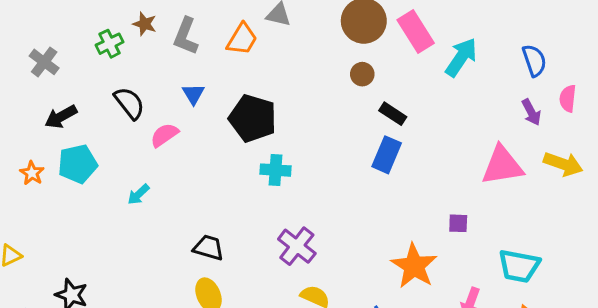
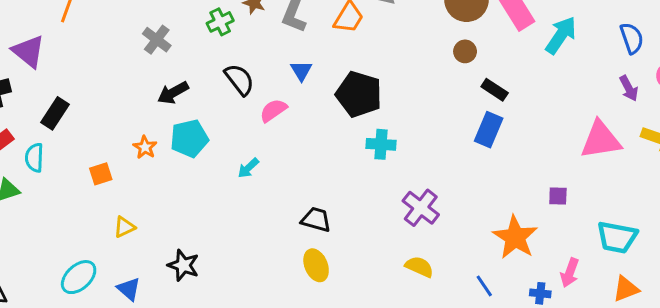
purple cross: (297, 246) -> (421, 208), moved

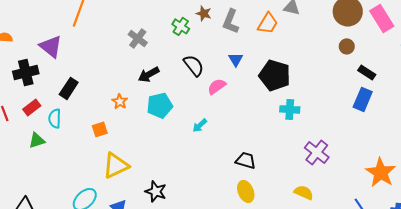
green cross: (220, 22) -> (181, 26), turned -30
orange star: (145, 147) -> (120, 101), moved
yellow triangle: (124, 227) -> (116, 165), size x1.8
yellow semicircle: (419, 267) -> (304, 192), moved

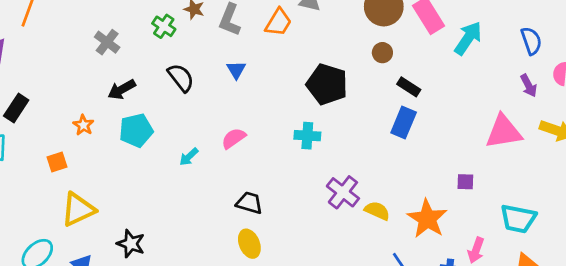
black pentagon: (275, 75) -> (327, 84), moved
pink semicircle: (217, 86) -> (234, 138), moved
yellow semicircle: (304, 192) -> (377, 211), moved

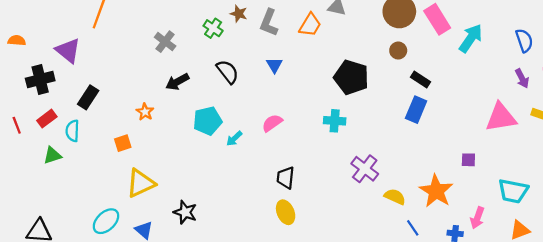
cyan pentagon: (136, 130) -> (207, 121), moved
black trapezoid: (249, 203) -> (286, 178), turned -100
yellow semicircle: (377, 211) -> (395, 197), moved

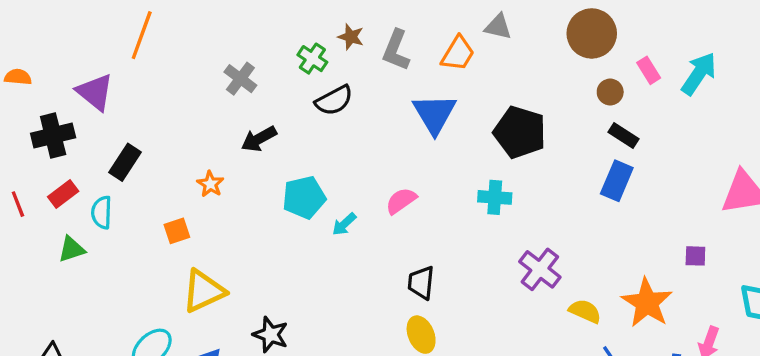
pink rectangle: (437, 19) -> (649, 70), moved, size x0.6
brown circle: (398, 51) -> (610, 92), moved
blue triangle: (274, 65) -> (434, 114), moved, size x1.8
black semicircle: (228, 72) -> (334, 100), moved, turned 100

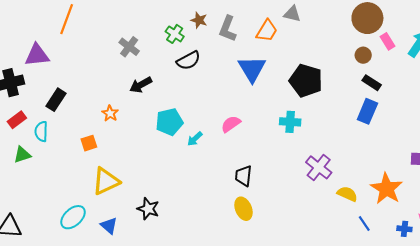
brown circle: (592, 33) -> (367, 18), moved
purple triangle: (95, 92) -> (37, 55), turned -45

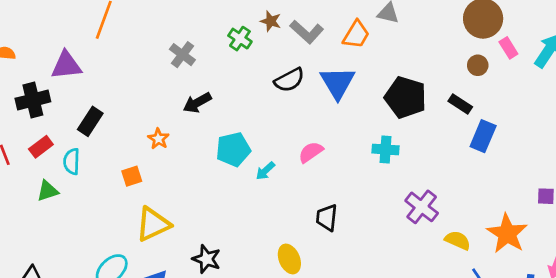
gray L-shape: (228, 29) -> (307, 32), turned -70
black semicircle: (188, 60) -> (289, 80), moved
black rectangle: (372, 83) -> (460, 104), moved
yellow ellipse: (243, 209) -> (289, 259), moved

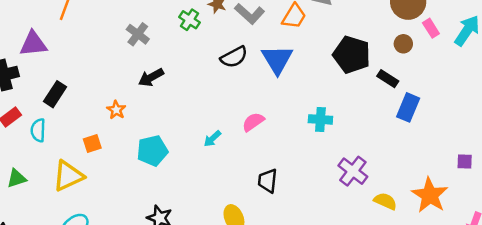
black pentagon: (406, 97) -> (352, 55), moved
cyan pentagon: (233, 149) -> (152, 151), moved
green triangle: (48, 191) -> (17, 178), moved
yellow triangle: (153, 224) -> (68, 176), moved

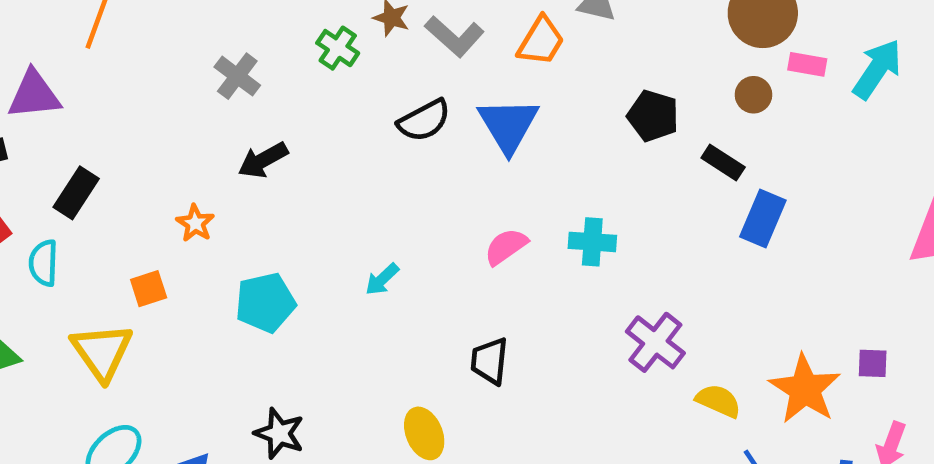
pink rectangle: (431, 28) -> (807, 64), turned -48
black pentagon: (352, 55) -> (653, 116), size x0.7
pink semicircle: (253, 122) -> (506, 247), moved
purple square: (465, 162) -> (873, 363), moved
yellow triangle: (68, 176) -> (102, 352), turned -40

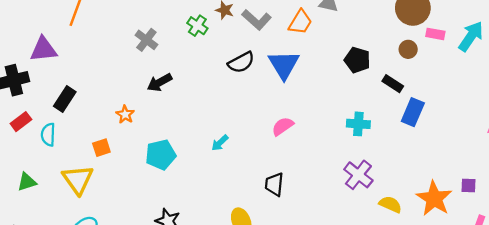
cyan cross: (592, 242) -> (358, 124), moved

